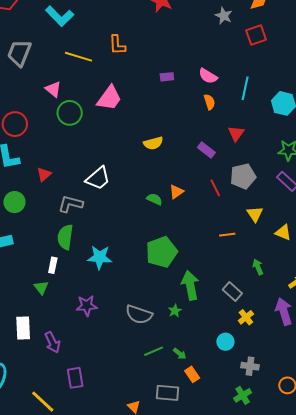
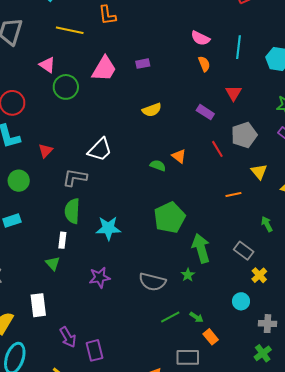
purple rectangle: (167, 77) -> (143, 64), moved
orange triangle: (176, 192) -> (179, 156), turned -42
purple arrow: (52, 342) -> (68, 337), moved

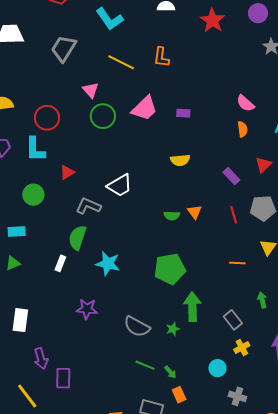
green semicircle: (158, 165) -> (172, 216), turned 147
green triangle: (53, 263) -> (13, 263), moved, turned 35
green line: (170, 317) -> (145, 365), turned 36

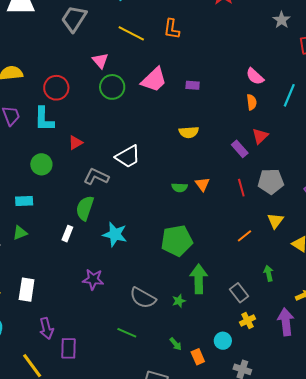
red triangle: (263, 165) -> (260, 136), moved
orange line: (237, 263) -> (244, 236), turned -42
green line: (145, 365) -> (127, 333), moved
orange rectangle: (179, 395) -> (198, 357), moved

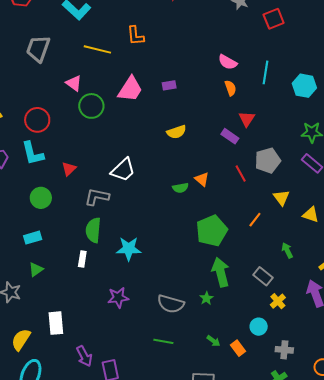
green pentagon: (177, 241) -> (212, 231), moved

